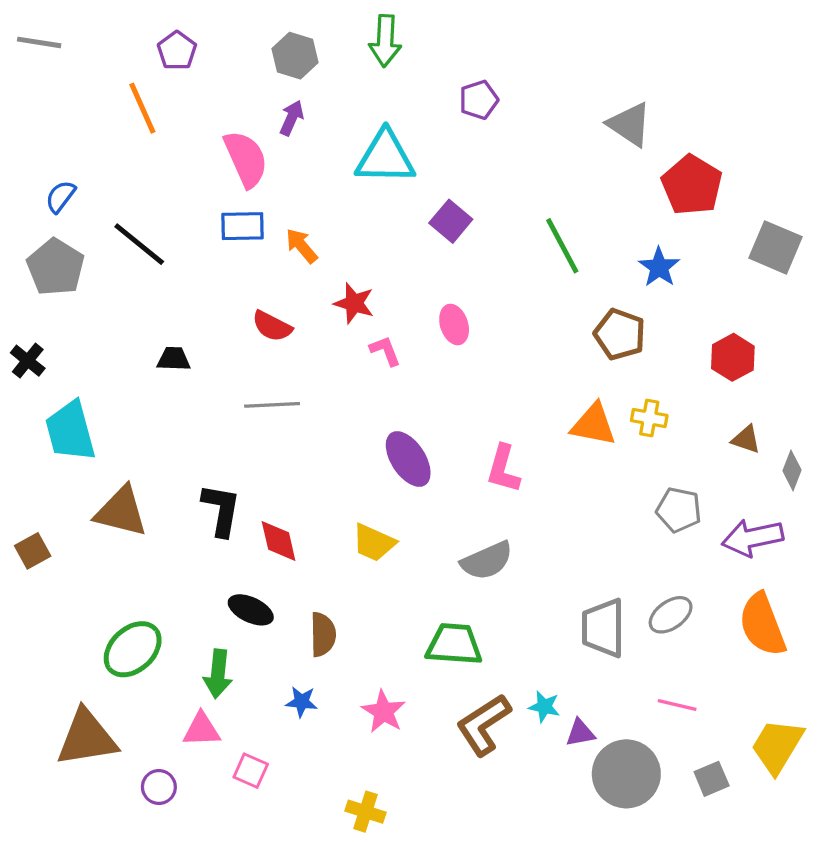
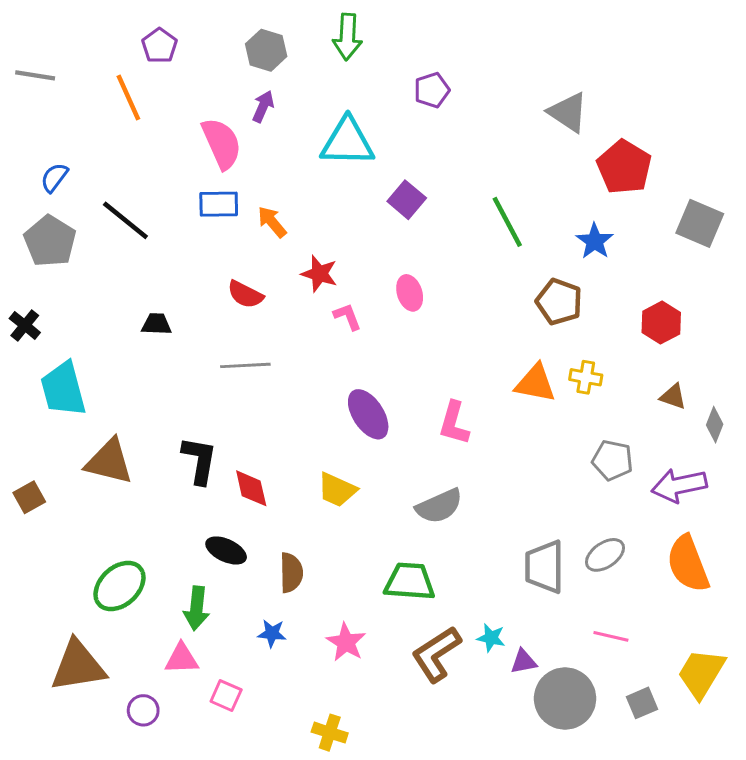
gray line: (39, 42) -> (35, 75), moved

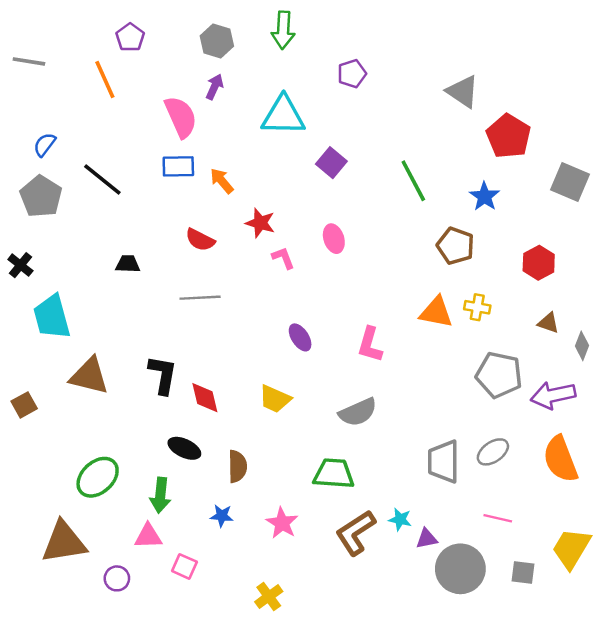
purple ellipse: (368, 414) -> (300, 337), size x0.7
gray pentagon: (612, 460) -> (499, 375), size x1.4
gray square: (642, 703) -> (523, 572), turned 30
yellow cross: (330, 733) -> (269, 597), turned 36

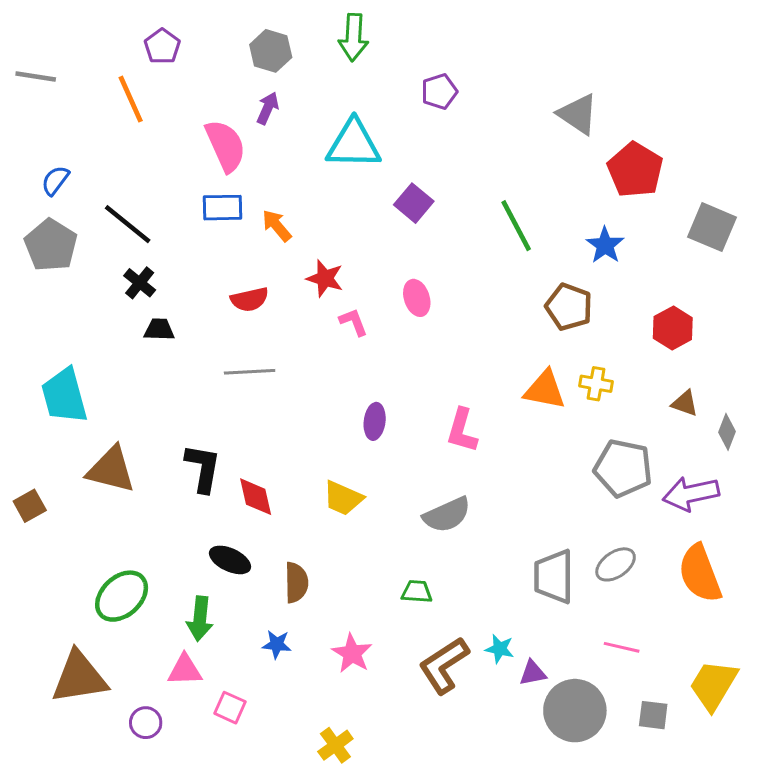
red semicircle: (200, 240) -> (250, 299), turned -40
black cross: (20, 265) -> (140, 283), moved
purple ellipse: (300, 337) -> (375, 421), turned 40
green trapezoid: (334, 474) -> (417, 592), size x0.6

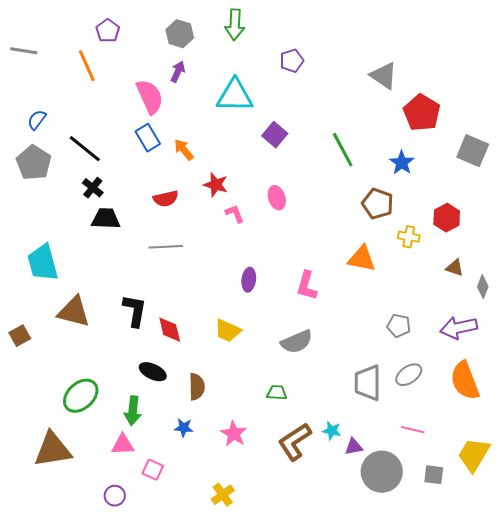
blue rectangle: (222, 208) -> (148, 138), turned 60
black trapezoid: (159, 330) -> (106, 219), size x1.4
yellow cross: (596, 384) -> (409, 237), moved
gray pentagon: (623, 468) -> (399, 326), moved, size x0.6
purple circle: (146, 723) -> (115, 496), moved

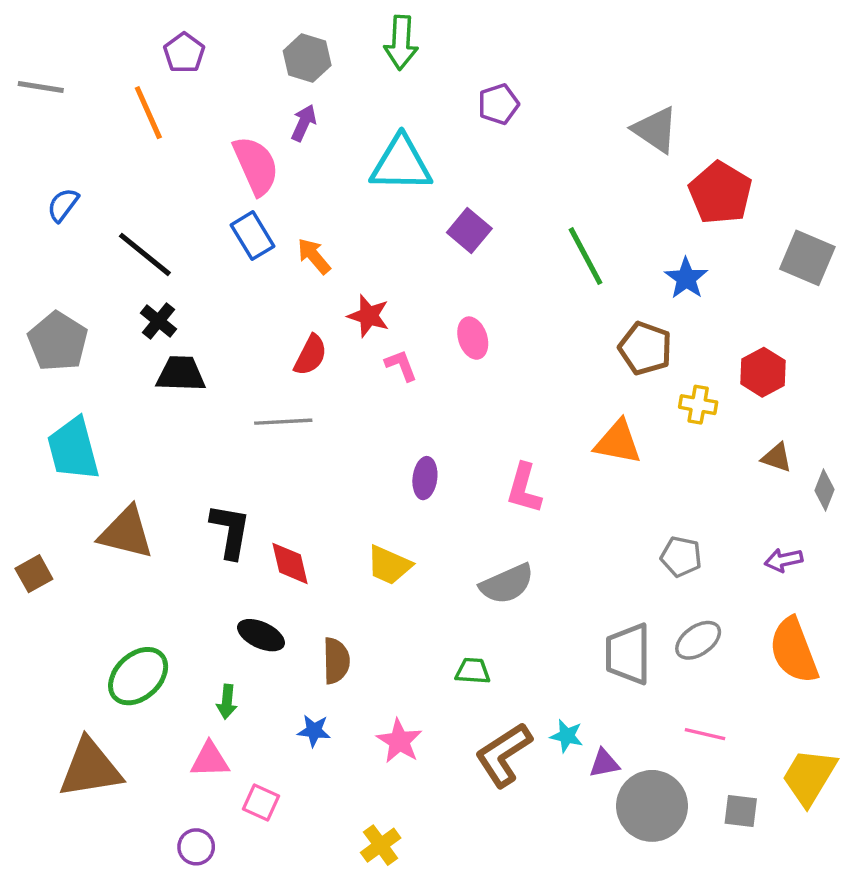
gray pentagon: (34, 163) -> (58, 341), moved
red semicircle: (166, 199) -> (311, 355), moved, turned -50
purple arrow: (459, 328) -> (784, 560), size x0.6
green arrow: (133, 411) -> (227, 702), size x0.7

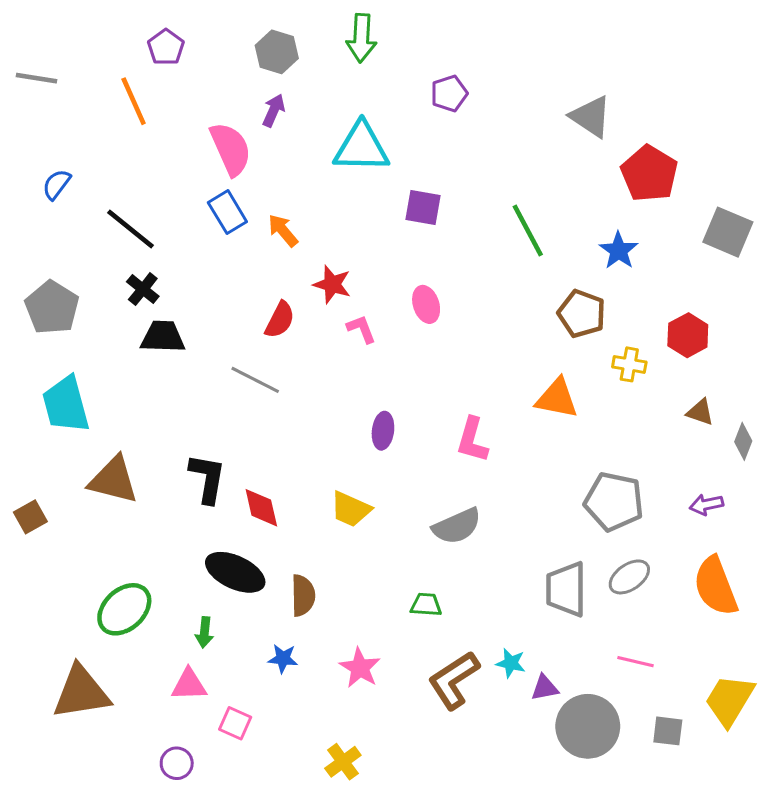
purple square: (469, 230) -> (423, 207), turned -30
gray line: (283, 422) -> (255, 380), turned 30
gray pentagon: (681, 557) -> (614, 502), size x1.6
black ellipse: (261, 635) -> (235, 572), size x1.4

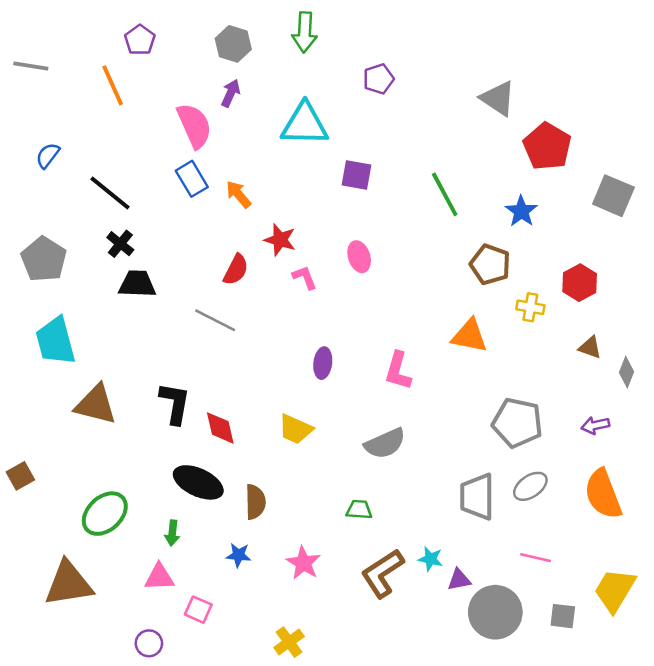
brown square: (30, 517) -> (20, 476), moved

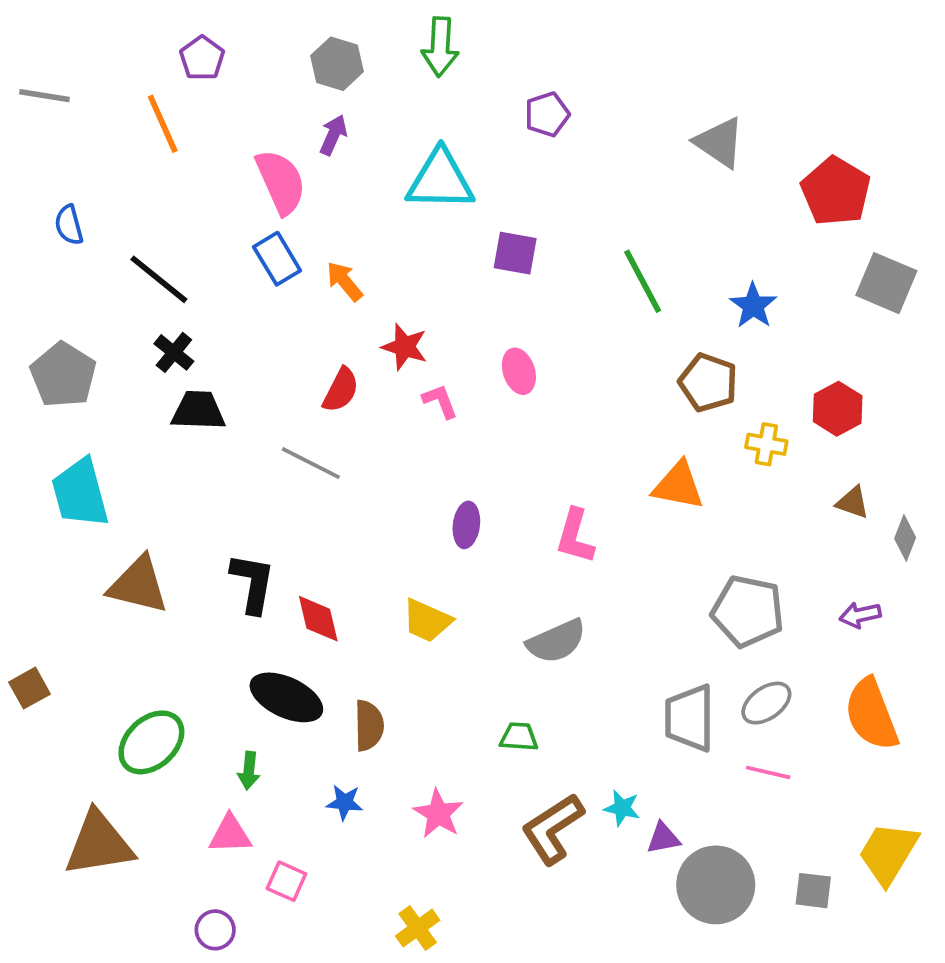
red pentagon: (547, 146) -> (836, 191), moved
blue semicircle: (48, 155) -> (69, 225), turned -52
pink line: (536, 558) -> (768, 772), moved

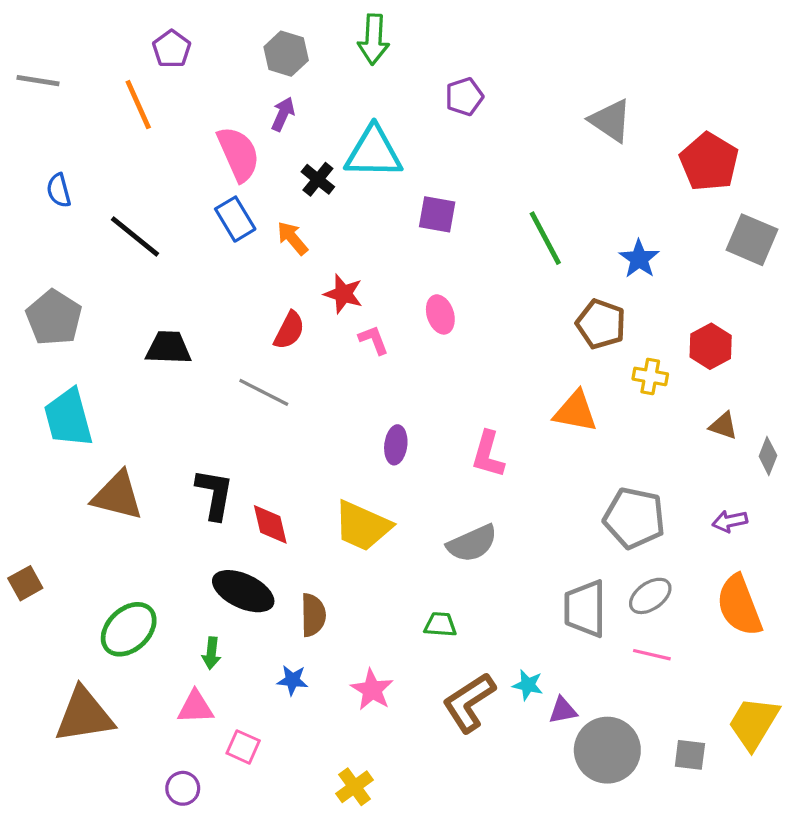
black cross: (174, 352) -> (318, 179), moved
yellow trapezoid: (427, 621) -> (362, 526), size x1.4

